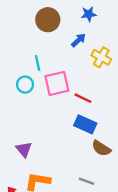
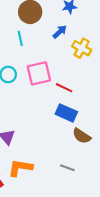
cyan line: (38, 63) -> (20, 38), moved

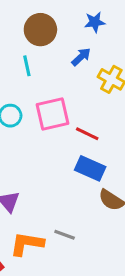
gray line: (67, 168) -> (65, 235), moved

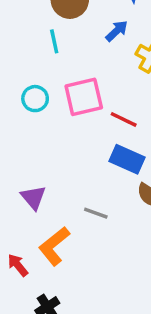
gray line: (65, 235) -> (96, 213), moved
orange L-shape: (27, 244) -> (54, 246), turned -48

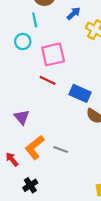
cyan circle: (35, 99) -> (23, 42), moved
red line: (124, 119) -> (48, 80), moved
gray line: (96, 213) -> (61, 150), moved

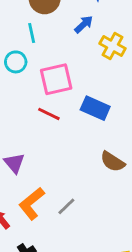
blue rectangle: (80, 93) -> (95, 108), moved
gray line: (61, 150) -> (66, 206), turned -64

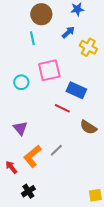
cyan circle: (16, 62) -> (21, 82), moved
red line: (49, 114) -> (62, 108), moved
gray line: (66, 206) -> (56, 150), moved

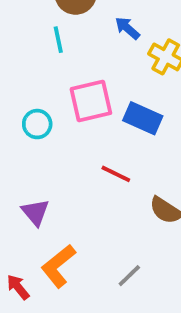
blue arrow: (68, 32) -> (127, 28), turned -96
blue rectangle: (76, 90) -> (143, 118), moved
gray line: (56, 150) -> (129, 276), moved

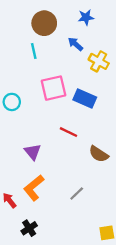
cyan circle: (37, 124) -> (12, 102), moved
purple triangle: (35, 212) -> (33, 152), moved

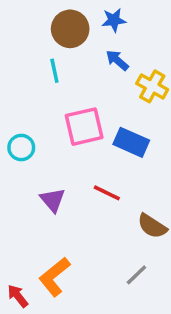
blue star: (86, 17) -> (114, 20), moved
purple triangle: (33, 152) -> (53, 200), moved
gray line: (77, 193) -> (136, 275), moved

